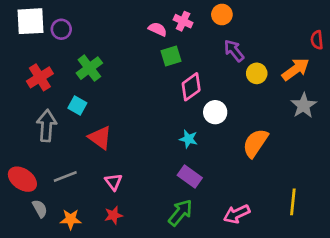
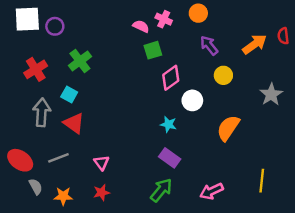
orange arrow: (296, 69) -> (255, 44), moved
yellow circle: (257, 73) -> (223, 75), moved
red triangle: (100, 138) -> (74, 123), moved

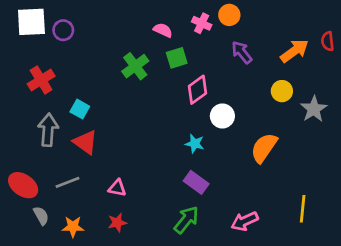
pink cross: (164, 19) -> (202, 23), moved
green cross: (80, 61) -> (135, 66), moved
yellow circle: (223, 75) -> (282, 91), moved
pink triangle: (101, 163) -> (117, 188), turned -42

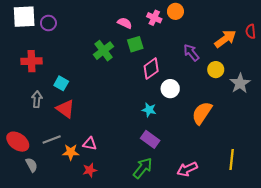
purple arrow: (242, 52) -> (191, 53), moved
red cross: (41, 80) -> (32, 61), turned 30
gray arrow: (48, 130) -> (37, 99), size x0.7
orange star: (73, 227) -> (71, 152), moved

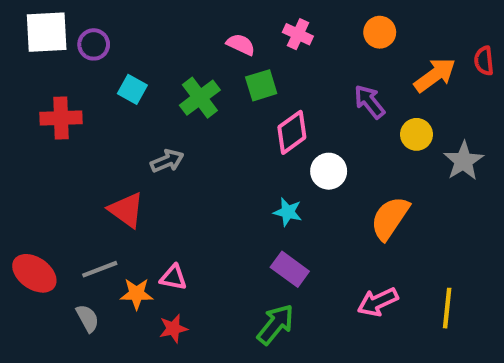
orange circle: (175, 11) -> (380, 32), moved
cyan square: (61, 83) -> (132, 89), moved
gray arrow: (37, 99) -> (167, 161), moved, turned 63
gray semicircle: (32, 165) -> (88, 318), moved
pink arrow: (187, 169) -> (378, 302), moved

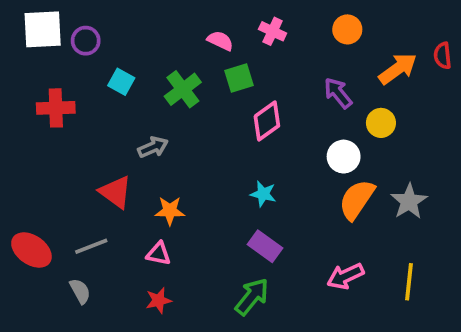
gray star: (463, 161) -> (409, 201), moved
white circle: (329, 171) -> (344, 157), moved
orange star: (137, 294) -> (170, 211), moved

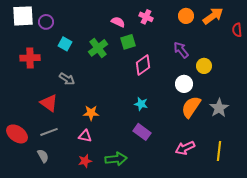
orange arrow: (398, 69) -> (213, 16), moved
gray arrow: (153, 147) -> (67, 79), moved, turned 56
red triangle: (116, 192) -> (49, 103), moved
green arrow: (252, 297) -> (116, 159), moved, turned 45

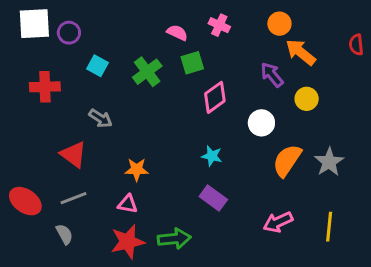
orange arrow: (213, 16) -> (301, 52), moved, turned -105
white circle: (184, 84) -> (261, 123), moved
red star: (85, 161) -> (128, 242), size x1.6

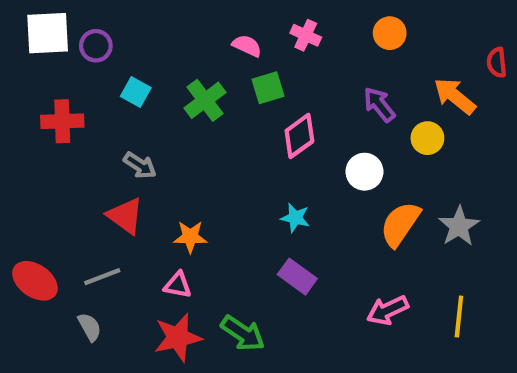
orange arrow: (301, 52) -> (455, 96), moved
red triangle: (73, 154) -> (125, 216), moved
green arrow: (174, 239) -> (243, 333), turned 40

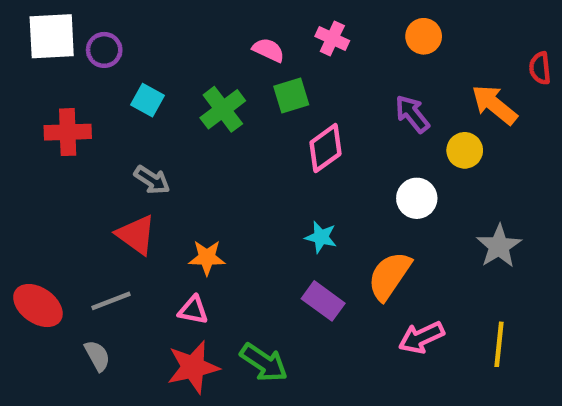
white circle: (364, 172) -> (417, 198), moved
orange semicircle: (400, 224) -> (389, 276), moved

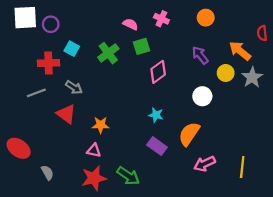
red cross: (68, 132) -> (48, 63), moved
gray star: (499, 246) -> (252, 77), moved
gray line: (111, 301) -> (36, 93), moved

